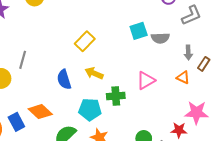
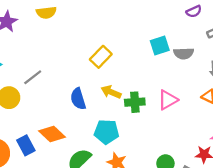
gray line: (23, 60) -> (33, 77), turned 36
green cross: (116, 96) -> (135, 102), moved

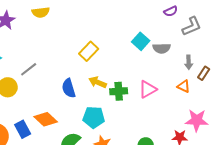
cyan square: (160, 45) -> (141, 41), turned -30

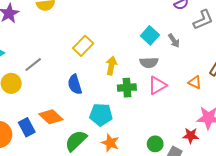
gray semicircle: (162, 48) -> (149, 62), moved
yellow rectangle: (89, 51) -> (83, 46), moved
gray arrow: (189, 62) -> (174, 41), moved, turned -32
yellow arrow: (98, 82) -> (111, 66), moved, turned 78

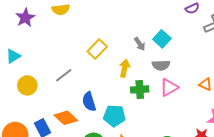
gray arrow: (174, 41) -> (140, 44), moved
gray line: (33, 65) -> (64, 75), moved
blue semicircle: (75, 84) -> (89, 102), moved

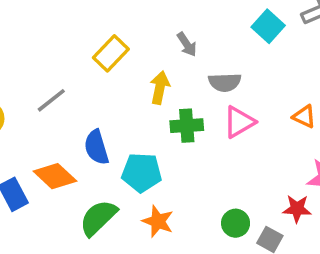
cyan square: (162, 39) -> (268, 26), moved

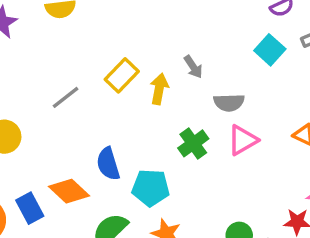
yellow arrow: (160, 88) -> (159, 89), moved
gray line: (51, 100) -> (66, 97), moved
green cross: (187, 126) -> (193, 143), turned -32

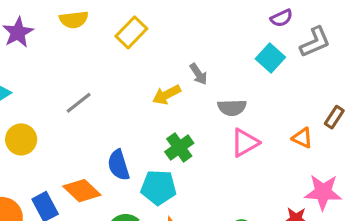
yellow rectangle: (122, 75) -> (131, 32), moved
yellow arrow: (159, 89) -> (167, 95), turned -128
green cross: (193, 143) -> (179, 147), moved

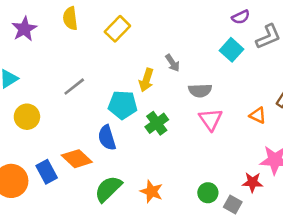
yellow semicircle: (74, 20) -> (70, 18), turned 90
yellow arrow: (167, 95) -> (146, 80), turned -45
pink triangle: (245, 143) -> (211, 119), turned -35
cyan pentagon: (159, 187) -> (123, 105), moved

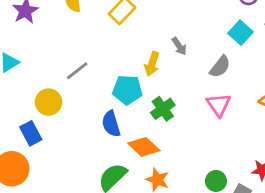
gray semicircle: (200, 90) -> (220, 67), moved, turned -50
yellow circle: (27, 117) -> (48, 102), moved
orange diamond: (77, 159) -> (144, 147), moved
blue rectangle: (47, 172) -> (31, 133), moved

